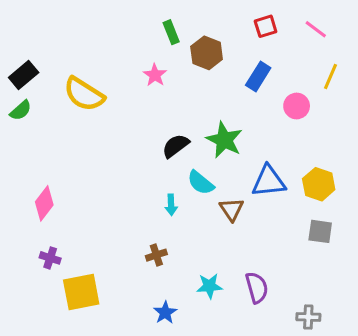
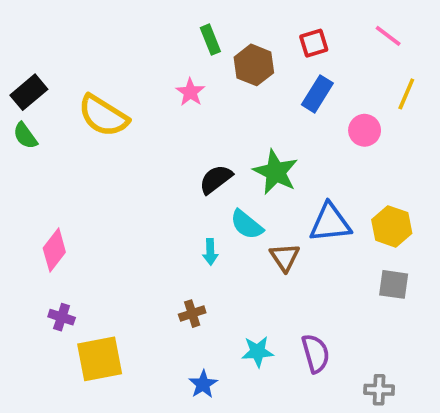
red square: (266, 26) -> (314, 43), moved
green semicircle: (21, 110) -> (25, 136), turned 95

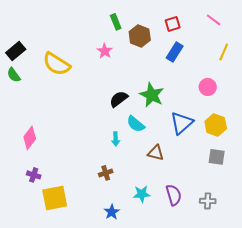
pink circle: (365, 130) -> (208, 87), moved
blue triangle: (330, 223) -> (182, 123), turned -35
brown triangle: (285, 257) -> (156, 153), moved, turned -42
gray cross: (379, 390) -> (208, 201), moved

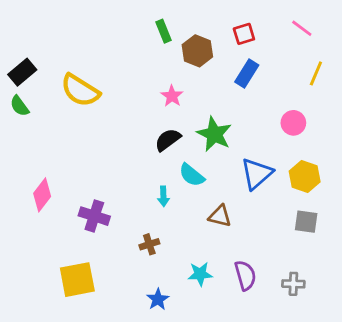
pink star: (105, 51) -> (172, 96), moved
purple cross: (34, 175) -> (94, 216), moved, size x1.5

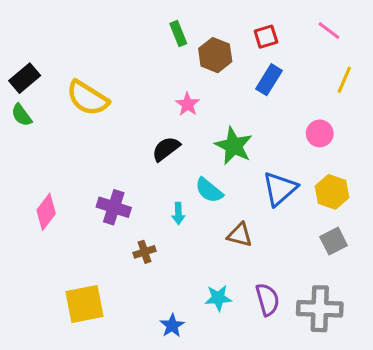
black semicircle: (168, 140) -> (166, 149), moved
purple cross: (94, 216) -> (114, 207), moved
gray square: (306, 222) -> (334, 241), turned -35
brown cross: (149, 244) -> (144, 252), moved
gray cross: (293, 284) -> (320, 309), size x1.8

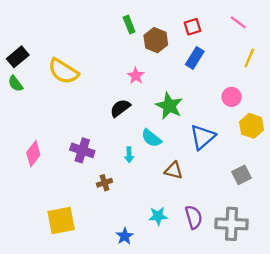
yellow hexagon: (332, 192) -> (252, 126), moved

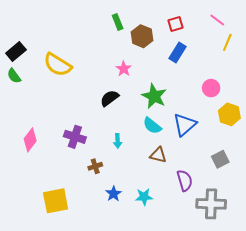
yellow line: (249, 58) -> (227, 42), moved
cyan semicircle: (151, 138) -> (152, 126), moved
purple semicircle: (194, 217) -> (185, 181), moved
blue star: (125, 236) -> (114, 194), moved

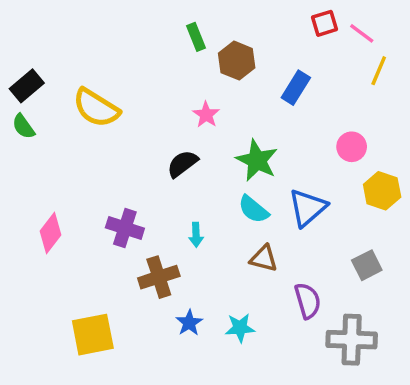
red square: (175, 24) -> (325, 23), moved
brown cross: (95, 166) -> (159, 277), size x1.6

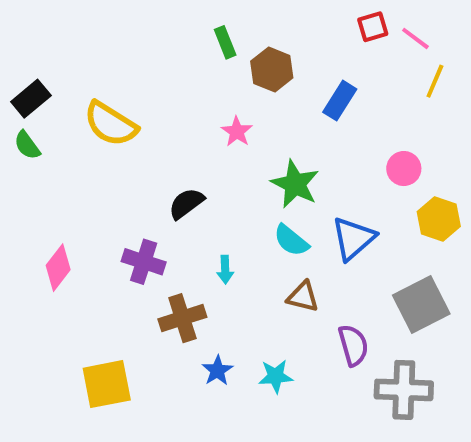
black semicircle: (182, 164) -> (186, 203), moved
gray square: (367, 265) -> (421, 304), size x1.6

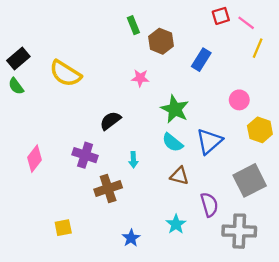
pink star: (237, 132) -> (140, 78), turned -30
blue star: (217, 370) -> (131, 238), moved
cyan star: (276, 376) -> (176, 224), moved, turned -30
yellow square: (107, 384) -> (63, 228), size x0.6

